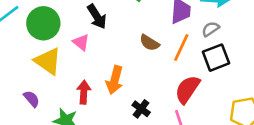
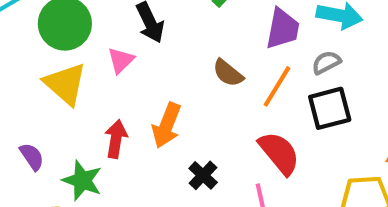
pink triangle: (81, 42) -> (121, 60), turned 30
red semicircle: (187, 89) -> (279, 153), turned 100
purple semicircle: (32, 99) -> (32, 157), moved

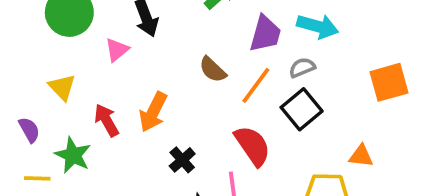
yellow triangle: (65, 84) -> (62, 87), moved, size x0.7
black square: (330, 108) -> (302, 109), turned -30
red arrow: (116, 139) -> (107, 120), turned -44

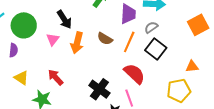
yellow triangle: (62, 87) -> (21, 78), moved
orange arrow: (153, 112) -> (77, 43), moved
purple semicircle: (29, 130) -> (13, 50), moved, turned 48
black cross: (182, 160) -> (99, 89), size x1.5

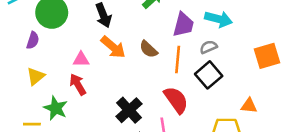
pink triangle: (53, 39) -> (81, 59), moved, turned 40
orange line: (129, 42) -> (178, 59), turned -30
orange arrow: (77, 43) -> (113, 47), turned -75
yellow triangle: (21, 78) -> (36, 76), turned 35

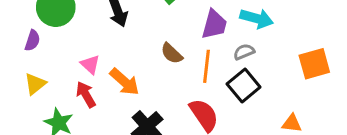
orange arrow: (113, 47) -> (125, 82), moved
pink triangle: (81, 59) -> (90, 64), turned 42

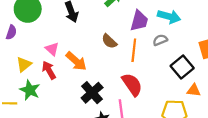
yellow triangle: (35, 84) -> (24, 64), moved
black square: (244, 86) -> (182, 67), moved

